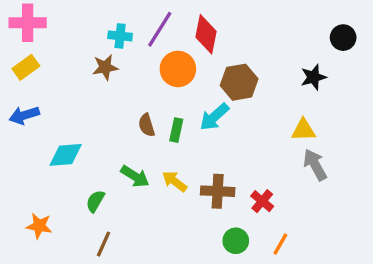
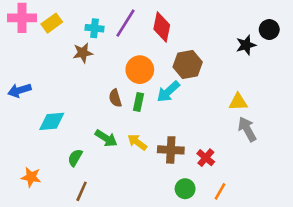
yellow rectangle: (26, 67) -> (52, 23), moved
orange circle: (178, 69) -> (140, 70), moved
black star: (313, 77) -> (246, 45), moved

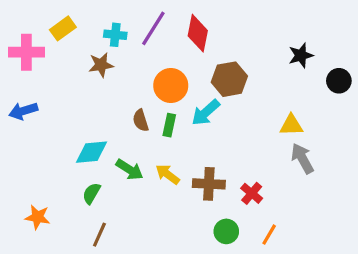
pink cross: (22, 18) -> (26, 52), moved
black circle: (269, 30) -> (339, 81), moved
cyan diamond: (52, 121) -> (91, 152), moved

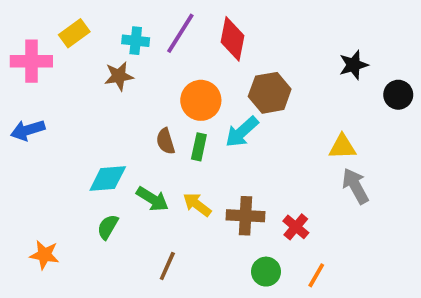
brown line: (99, 235) -> (167, 266), moved

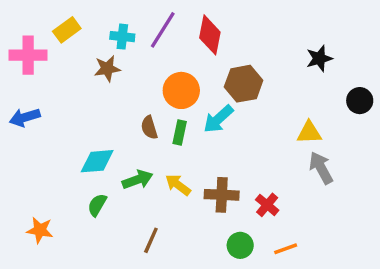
black circle: (398, 95) -> (360, 101), moved
green arrow: (152, 199) -> (137, 180), turned -52
orange line: (316, 275) -> (286, 249), turned 40

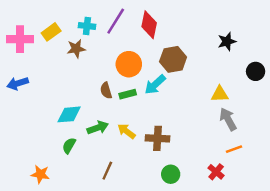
yellow rectangle: (67, 30) -> (51, 32), moved
green rectangle: (180, 133) -> (128, 94), turned 63
red cross: (267, 205) -> (216, 172), moved
orange star: (40, 230) -> (40, 174), moved
orange line: (286, 249) -> (234, 149), moved

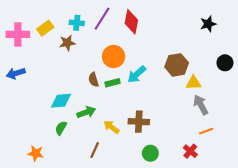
black star: (227, 41) -> (208, 24), moved
brown hexagon: (173, 59) -> (177, 65), moved
yellow arrow: (126, 131) -> (111, 127), moved

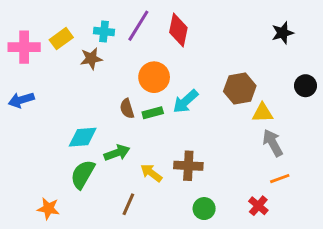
green semicircle: (61, 128) -> (83, 174), size x1.5

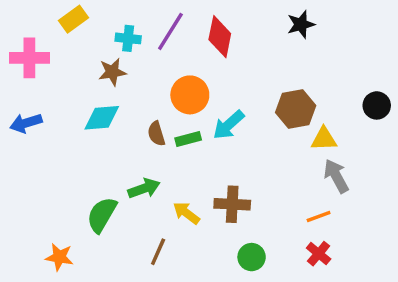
black star: (283, 33) -> (301, 24), moved
yellow rectangle: (61, 39) -> (74, 19), moved
cyan diamond: (83, 137) -> (102, 118), moved
orange line: (280, 179) -> (319, 217), moved

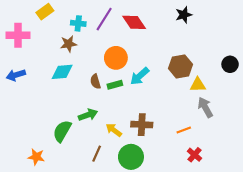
red diamond: (220, 37) -> (134, 22), turned -45
orange line: (319, 217) -> (184, 130), moved
green circle: (252, 257) -> (131, 157), moved, size x1.5

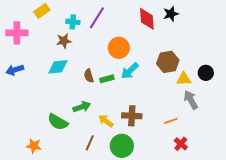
red diamond: (134, 22) -> (147, 19), moved, turned 30
orange circle: (116, 58) -> (119, 48), moved
black circle: (230, 64) -> (206, 73), moved
green semicircle: (62, 131) -> (58, 122), turned -90

